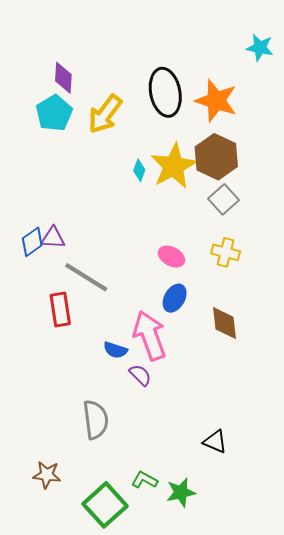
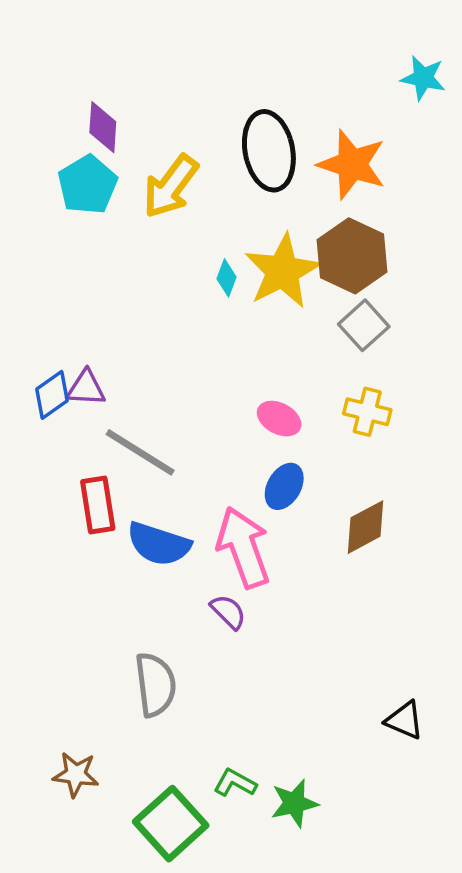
brown diamond: (224, 323) -> (366, 527), turned 68
blue semicircle: (115, 350) -> (159, 544), moved, size x1.6
black triangle: (215, 441) -> (404, 720), moved

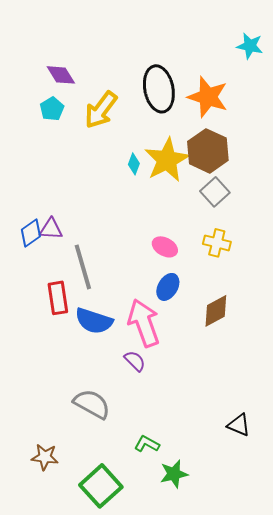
purple diamond: (103, 127) -> (61, 75), turned -36
cyan pentagon: (88, 185) -> (52, 109), size x0.7
gray line: (140, 452) -> (83, 267), turned 42
gray semicircle: (155, 685) -> (92, 404), turned -54
green L-shape: (235, 783) -> (147, 444), moved

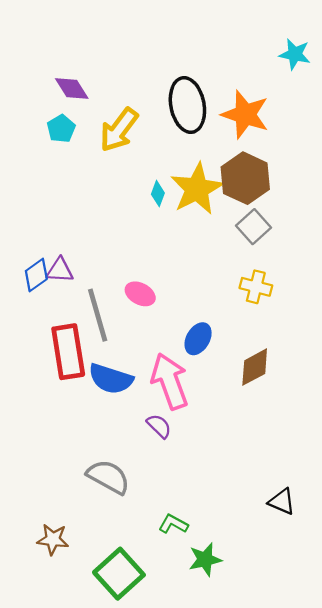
pink ellipse: (165, 247) -> (140, 294), moved
red rectangle: (58, 298) -> (68, 352), size x1.4

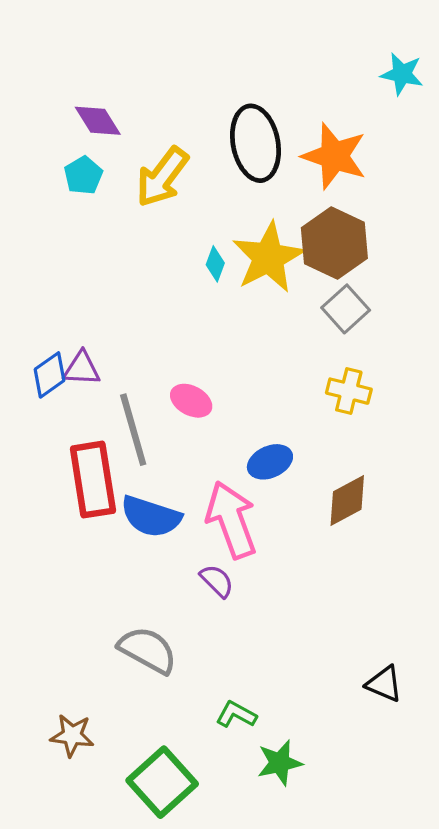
blue ellipse: (198, 339) -> (270, 462), turned 36

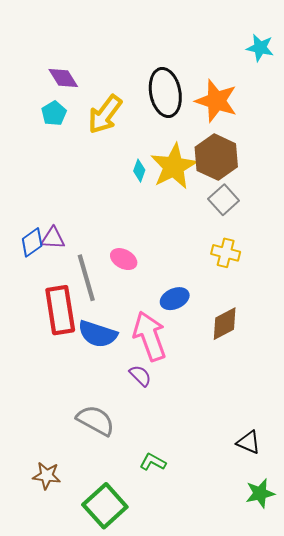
green star: (280, 763) -> (260, 493), moved

